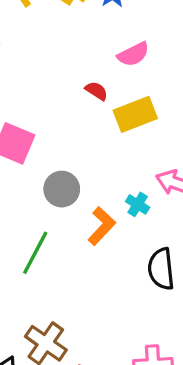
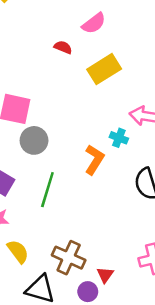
red semicircle: (97, 91) -> (63, 47), moved
gray circle: (62, 189) -> (34, 140), moved

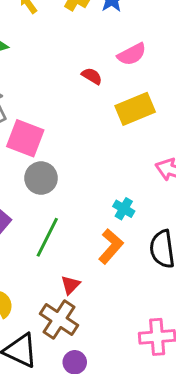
cyan cross: (119, 138) -> (124, 209), moved
orange L-shape: (94, 160) -> (111, 246), moved
red triangle: (105, 275) -> (70, 285), moved

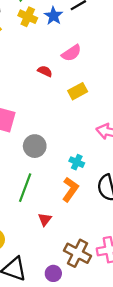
yellow rectangle: (135, 109) -> (78, 91), size x0.7
gray circle: (41, 178) -> (35, 146), moved
brown cross: (59, 319) -> (77, 253), moved

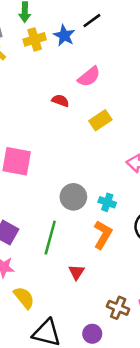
yellow cross: (28, 17) -> (35, 39), turned -36
gray circle: (35, 146) -> (73, 197), moved
brown cross: (77, 253) -> (118, 308), size x0.7

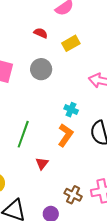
red semicircle: (60, 101) -> (41, 33), moved
gray circle: (73, 197) -> (41, 69), moved

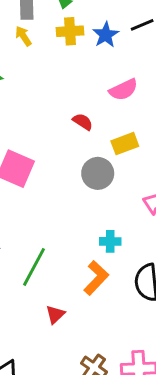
gray circle: (41, 69) -> (98, 173), moved
cyan cross: (71, 110) -> (110, 241), turned -32

